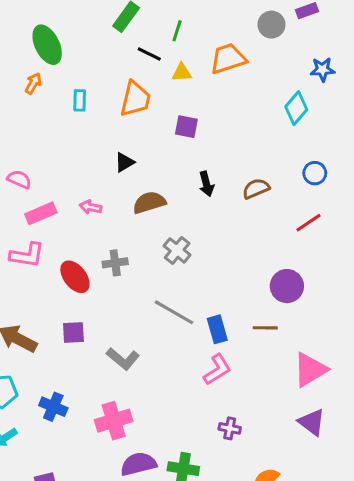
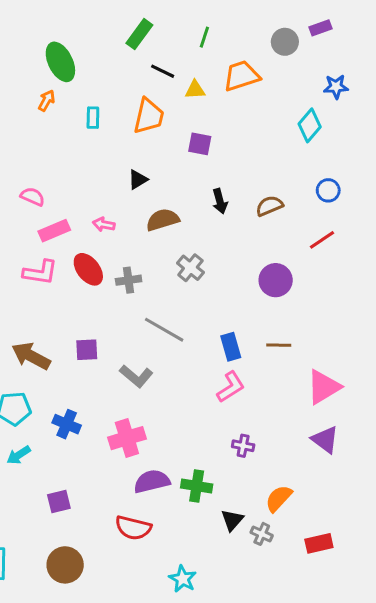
green line: (177, 31) -> (204, 37), moved
red ellipse: (75, 277) -> (88, 269), moved
purple circle: (287, 286) -> (276, 280), moved
gray line: (174, 312) -> (164, 330), moved

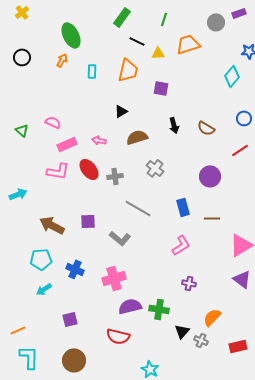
brown semicircle: (269, 206) -> (206, 128), turned -126
blue rectangle: (231, 347) -> (183, 207), moved

